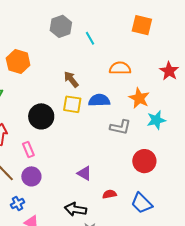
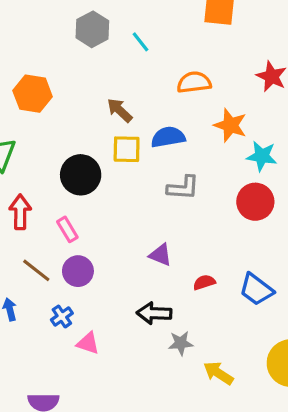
cyan star: (156, 120) -> (262, 156), turned 30
gray L-shape: (120, 127) -> (183, 188), moved
red circle: (144, 161) -> (255, 202), moved

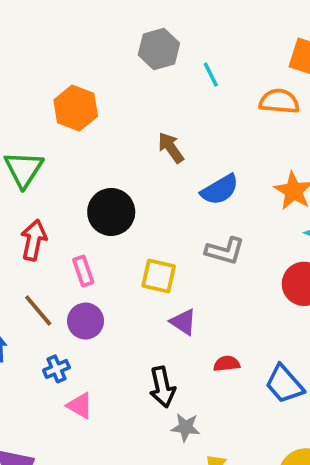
orange semicircle: (194, 82) -> (279, 101), moved
blue semicircle: (168, 137) -> (220, 190), turned 148
yellow square: (127, 149) -> (159, 276), moved
black arrow: (154, 313) -> (162, 387), turned -116

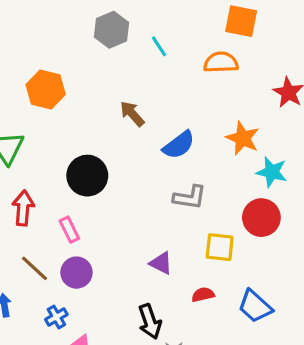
yellow square: (159, 276) -> (220, 247), moved

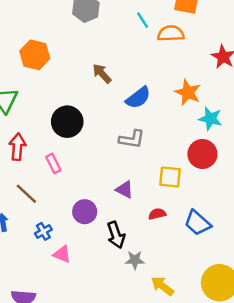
cyan line: (159, 46) -> (143, 20), moved
gray L-shape: (190, 197) -> (132, 139), moved
purple circle: (76, 273) -> (85, 212), moved

